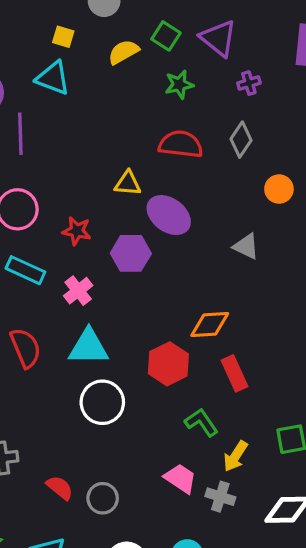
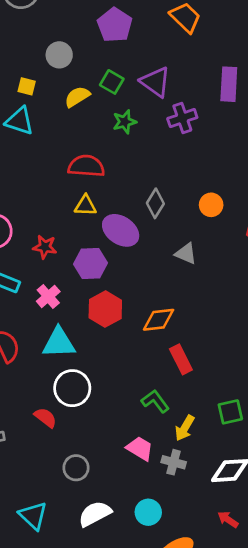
purple cross: (249, 83) -> (182, 118), size x1.5
gray diamond: (241, 140) -> (155, 203), moved
red semicircle: (181, 144) -> (86, 166), moved
red hexagon: (168, 364) -> (105, 309), moved
red semicircle: (60, 488) -> (45, 418), moved

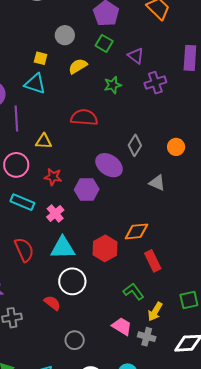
green square: (112, 82) -> (104, 43), moved
purple triangle: (155, 82) -> (136, 56), size x0.7
yellow triangle: (85, 206) -> (44, 141), moved
red hexagon: (105, 309) -> (105, 248), moved

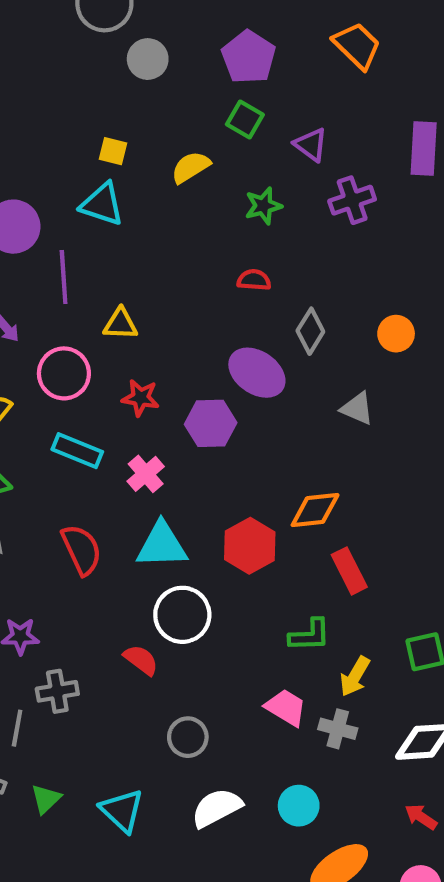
gray circle: (65, 35) -> (148, 59), moved
red semicircle: (84, 117) -> (254, 280), moved, size x0.6
green L-shape: (134, 292) -> (310, 635), turned 125

